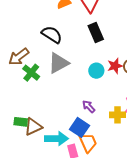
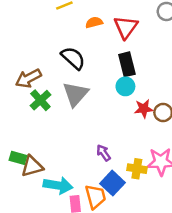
gray triangle: (58, 63) -> (75, 94), turned -30
cyan circle: (96, 71) -> (125, 86), moved
blue square: (80, 127) -> (112, 183), moved

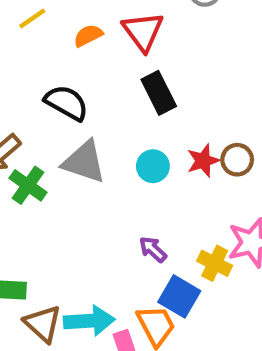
cyan circle: (125, 86) -> (153, 166), moved
gray triangle: (75, 94) -> (84, 162), turned -40
brown triangle: (32, 166) -> (43, 324), moved, turned -50
yellow cross: (137, 169) -> (215, 263), turned 30

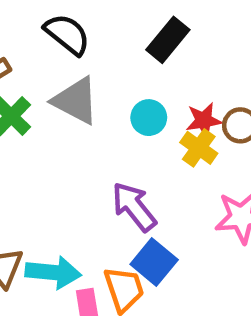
black rectangle: (159, 93) -> (168, 40), turned 57
purple arrow: (153, 249) -> (134, 207), size x1.6
yellow cross: (215, 263) -> (199, 148), moved

